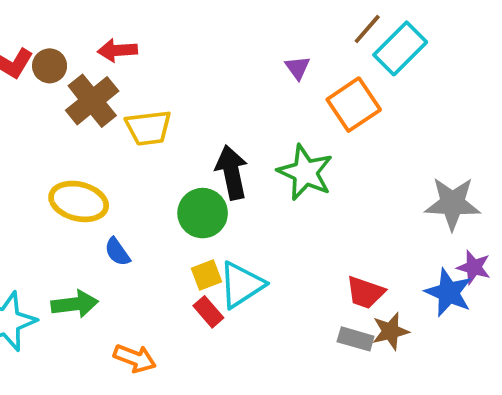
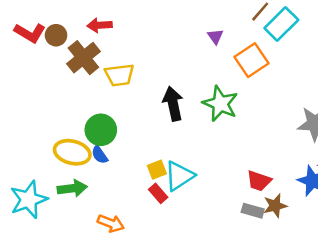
yellow ellipse: (79, 201) -> (72, 152), moved
green circle: (203, 213) -> (101, 130), moved

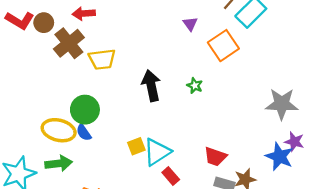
green star: (220, 104) -> (195, 86), size x0.5
red trapezoid: (259, 181) -> (215, 157), moved
red rectangle: (158, 193) -> (171, 176), moved

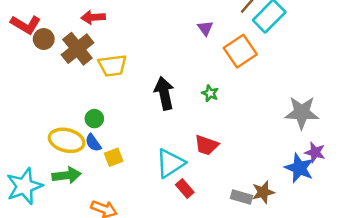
brown circle: (44, 23) -> (44, 39), moved
green circle: (85, 110) -> (94, 119), size x0.6
yellow square: (136, 146) -> (114, 157), moved
red trapezoid: (215, 157) -> (206, 145), moved

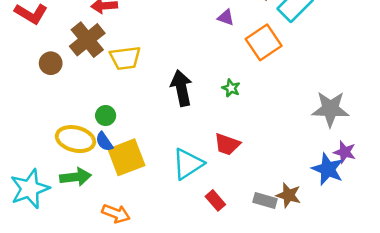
purple triangle: (205, 28) -> (226, 18), turned -35
brown circle: (44, 39) -> (51, 63), moved
yellow square: (114, 157) -> (126, 157), size x1.8
red rectangle: (185, 189) -> (215, 200), moved
brown star: (263, 192) -> (289, 195), turned 30

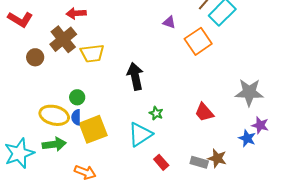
green star: (231, 88) -> (156, 113), moved
blue semicircle: (104, 142) -> (76, 117), turned 35
red trapezoid: (227, 144) -> (204, 112), moved, turned 30
blue star: (328, 169) -> (247, 138), size x0.7

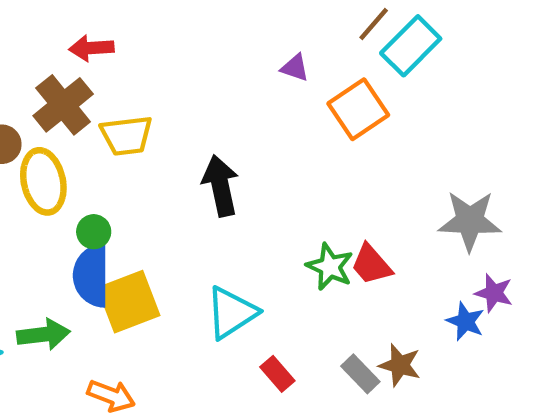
green star: (156, 113) -> (330, 267), moved, size x1.5
yellow ellipse: (54, 115) -> (43, 181), moved, turned 64
blue semicircle: (76, 117) -> (91, 275), size x1.8
gray rectangle: (199, 162) -> (360, 374), turned 30

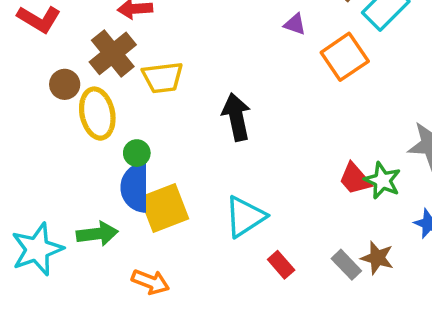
green star: (330, 267) -> (382, 181), moved

